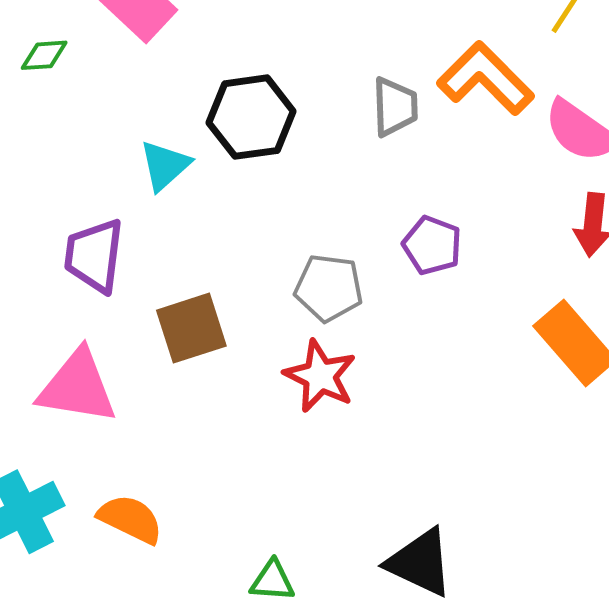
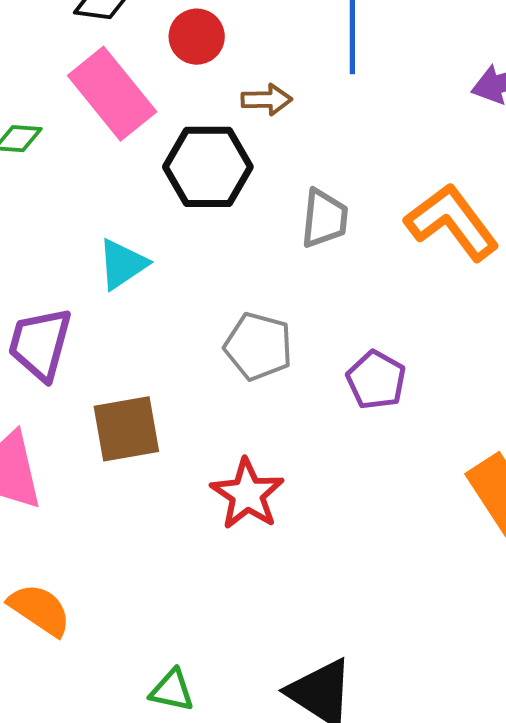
gray trapezoid: (395, 107) -> (324, 219), moved
black hexagon: (251, 117) -> (208, 167), moved
gray pentagon: (329, 288) -> (258, 346), moved

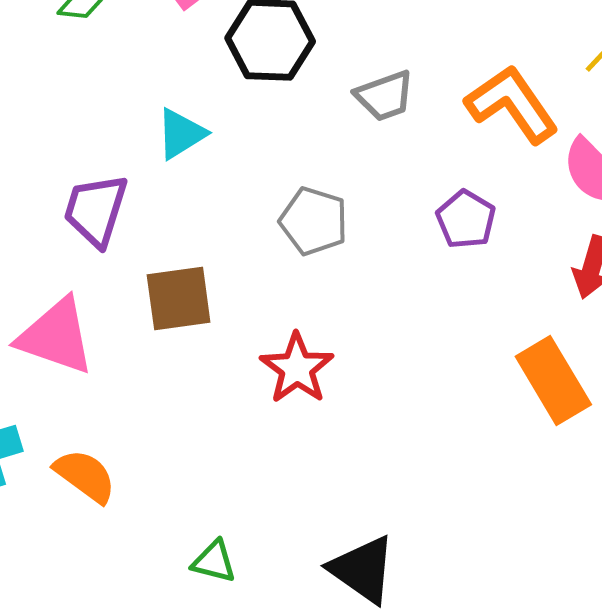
gray trapezoid: (324, 219) -> (385, 96), turned 62
purple pentagon: (376, 380) -> (466, 219), moved

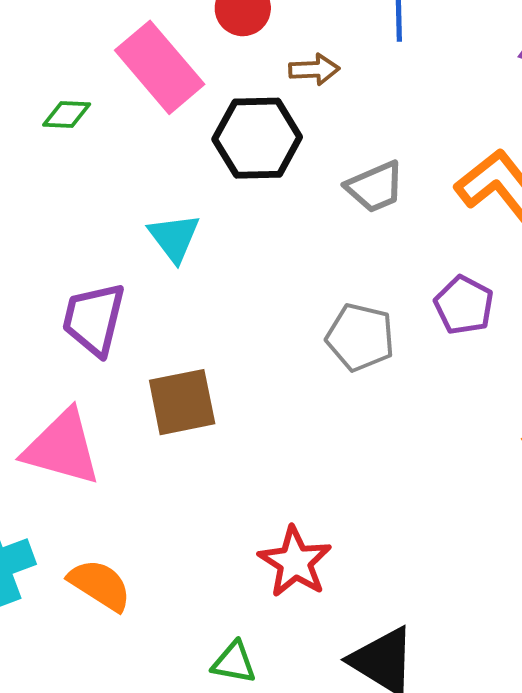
cyan triangle: (181, 134) -> (174, 238), turned -32
gray pentagon: (314, 221) -> (360, 337), moved
red star: (297, 368) -> (295, 562), moved

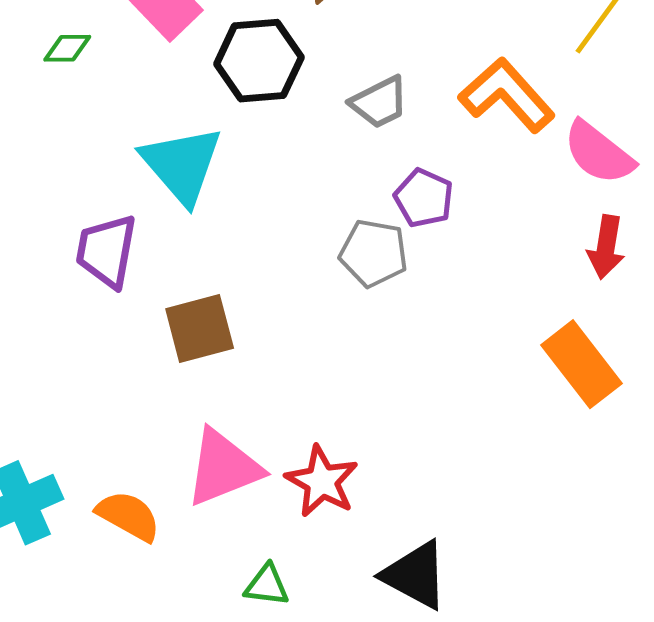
cyan triangle: (174, 238) -> (182, 165), size x1.6
purple pentagon: (464, 305) -> (424, 198), moved
pink triangle: (62, 448) -> (223, 468), moved, turned -34

